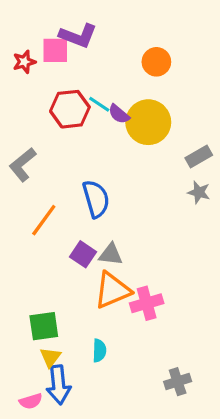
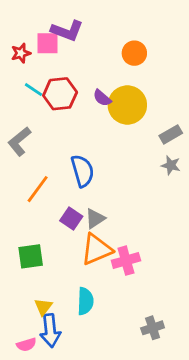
cyan line: (99, 104) -> (33, 90), moved
gray triangle: (111, 254) -> (95, 219), turned -40
green square: (44, 326) -> (31, 256), moved
cyan semicircle: (99, 351) -> (85, 301), size x1.4

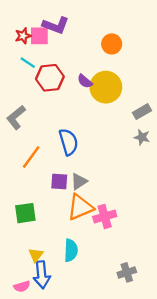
red star: (21, 53) -> (23, 36), moved
cyan line: (33, 90) -> (28, 63), moved
purple square: (71, 219) -> (59, 182), turned -30

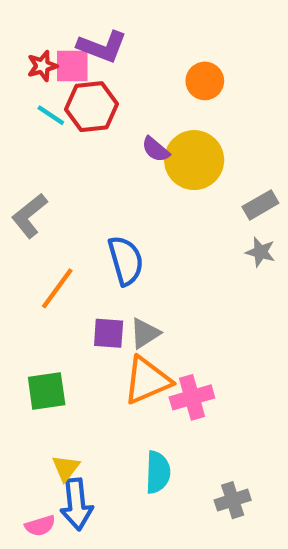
red hexagon: (50, 78) -> (91, 107), moved
cyan semicircle: (71, 250) -> (158, 472), moved

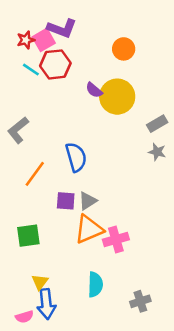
pink square: (72, 66) -> (44, 40), turned -30

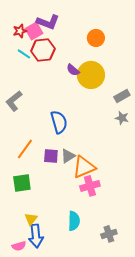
orange line: (35, 174) -> (25, 149), moved
orange triangle: (89, 229) -> (84, 167), moved

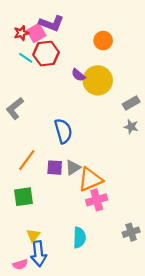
gray cross: (109, 234) -> (131, 232), moved

